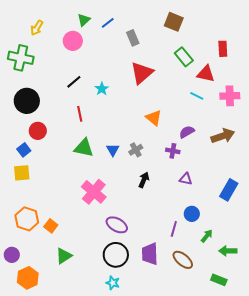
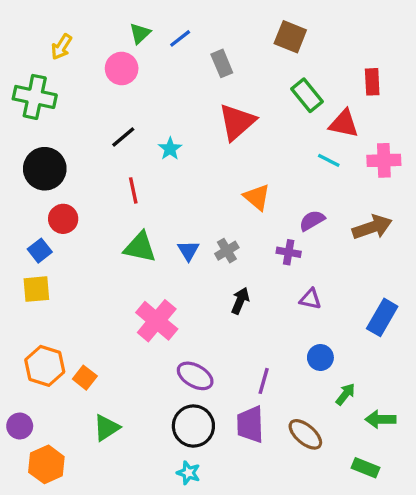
purple line: (174, 229) -> (264, 381), moved

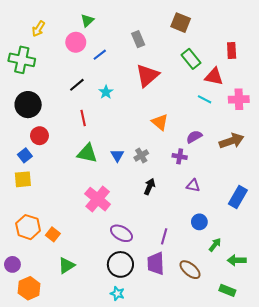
blue line: (180, 38) -> (100, 55), moved

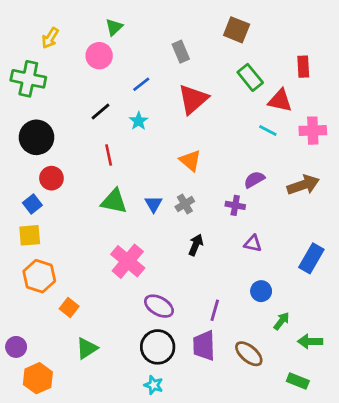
blue line: (100, 55) -> (141, 84), moved
orange triangle: (160, 122) -> (190, 160), moved
orange hexagon: (28, 227) -> (39, 276), moved

